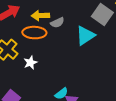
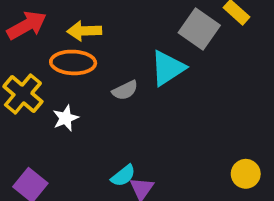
gray semicircle: (57, 23) -> (125, 90), moved

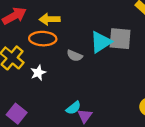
gray square: (199, 29) -> (120, 39), moved, turned -30
gray semicircle: (125, 90) -> (75, 56), turned 49

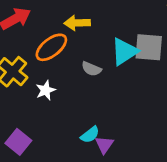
yellow arrow: (50, 19) -> (77, 23), moved
orange ellipse: (43, 39) -> (51, 47), turned -40

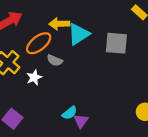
cyan triangle: (124, 52) -> (79, 34), moved
gray semicircle: (91, 69) -> (55, 60), moved

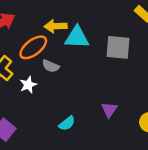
cyan triangle: (79, 34) -> (77, 37), turned 35
purple triangle: (81, 121) -> (109, 110), moved

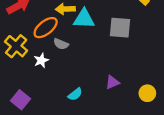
purple triangle: (109, 110) -> (112, 82), turned 32

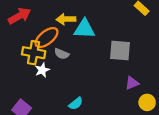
gray square: (120, 28) -> (120, 51), moved
yellow cross: (16, 46) -> (34, 53), moved, turned -30
purple triangle: (112, 82) -> (132, 83), moved

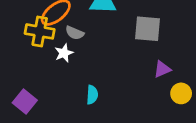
white star: (42, 70) -> (64, 53), moved
cyan semicircle: (76, 104) -> (92, 95), turned -48

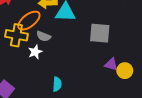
purple triangle: (162, 69) -> (111, 64), turned 40
yellow circle: (181, 93) -> (125, 71), moved

